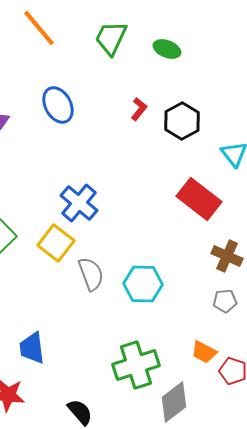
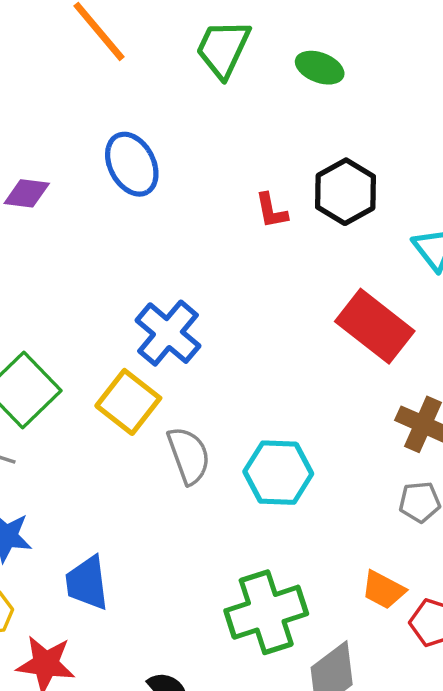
red L-shape: (139, 109) -> (271, 211), moved, turned 130

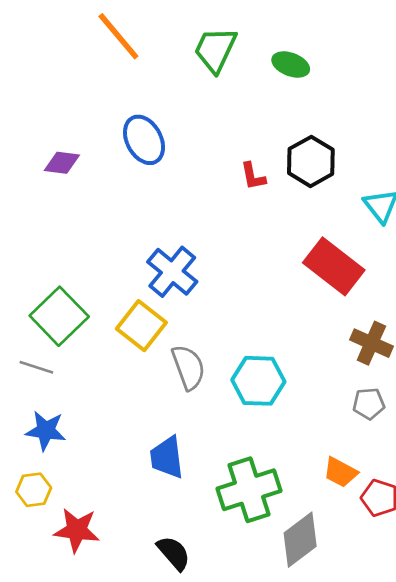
blue trapezoid: (87, 583) -> (167, 457), moved

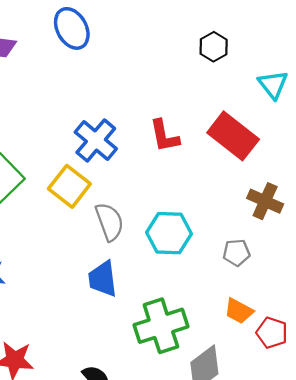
black hexagon: (311, 161) -> (214, 47), size x0.7
red L-shape: (253, 176) -> (164, 136), moved, size x1.4
gray pentagon: (369, 404) -> (236, 253), moved
blue trapezoid: (167, 457) -> (103, 279), moved

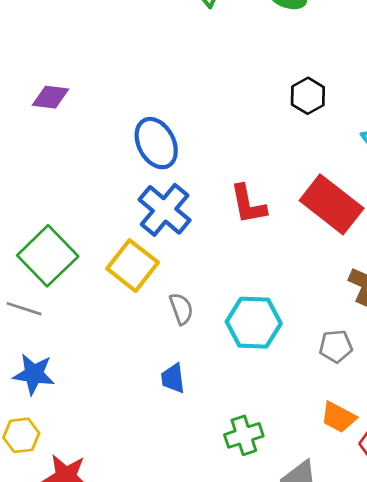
blue ellipse: (72, 28) -> (156, 143), moved
gray semicircle: (110, 222) -> (181, 309), size x0.7
blue trapezoid: (103, 279) -> (173, 378), size x0.7
green cross: (161, 326) -> (244, 435), size x0.6

